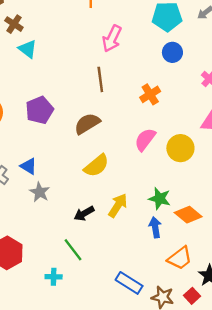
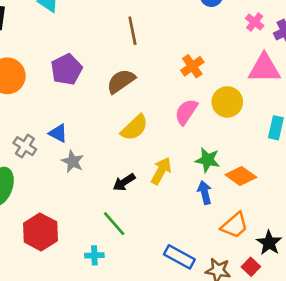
orange cross: (150, 94) -> (192, 66), moved
pink semicircle: (145, 139) -> (186, 112), moved

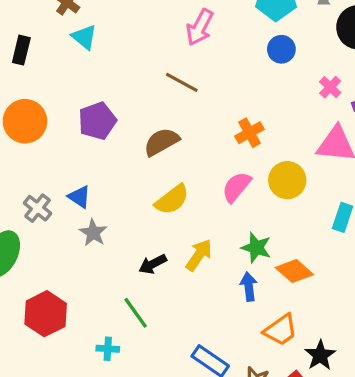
brown line: (132, 31) -> (182, 82), turned -56

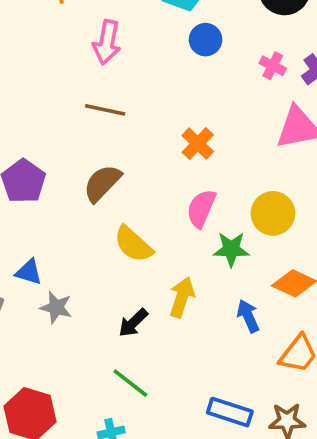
yellow circle: (287, 180) -> (273, 213), moved
yellow semicircle: (172, 200) -> (133, 244), turned 96
green star: (256, 248) -> (231, 249), moved

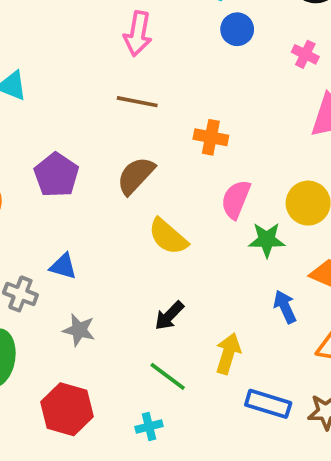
orange cross: (198, 144) -> (211, 137), moved, turned -32
yellow arrow: (182, 297) -> (228, 354), moved
gray star: (56, 307) -> (79, 330), moved

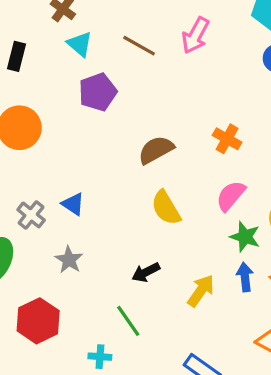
brown line: (137, 102) -> (139, 46), moved
purple pentagon: (56, 175) -> (98, 92), moved
blue arrow: (285, 307) -> (245, 277), moved
yellow arrow: (228, 354) -> (201, 291), moved

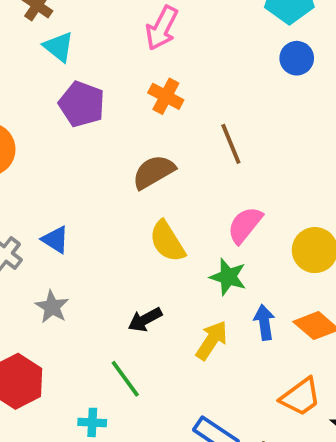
pink arrow: (195, 35) -> (162, 28), moved
brown line: (139, 46) -> (231, 144), moved, turned 40
purple pentagon: (98, 92) -> (82, 104), turned -30
orange cross: (227, 139) -> (166, 96), moved
green star: (245, 237) -> (228, 277), moved

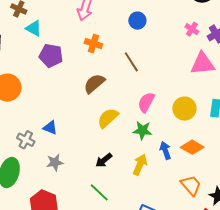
blue circle: (297, 58) -> (137, 21), moved
yellow semicircle: (167, 241) -> (108, 118), turned 90
gray star: (52, 307) -> (55, 162), turned -30
orange trapezoid: (301, 397) -> (191, 185), turned -85

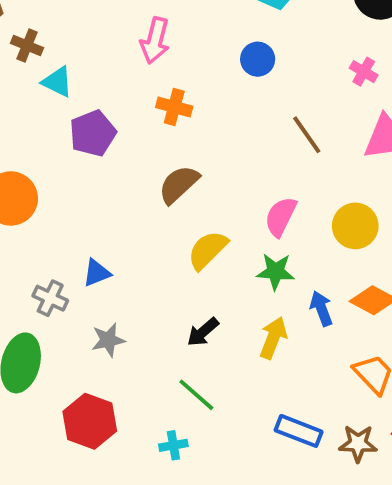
purple pentagon: (51, 56) -> (93, 133), turned -30
brown line: (131, 62) -> (307, 135), moved
blue triangle: (50, 128) -> (97, 273), turned -42

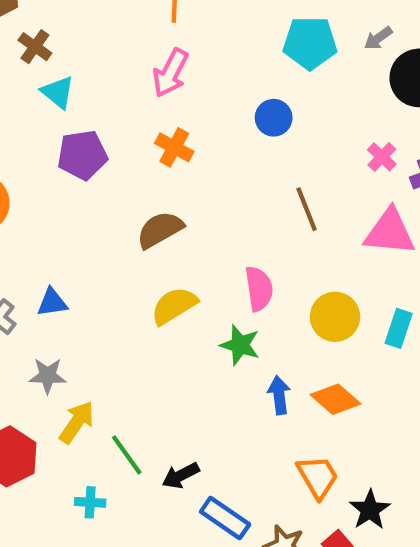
pink semicircle: (281, 217) -> (259, 289), turned 132
black arrow: (203, 332) -> (181, 476), moved
yellow arrow: (273, 338) -> (77, 422), moved

